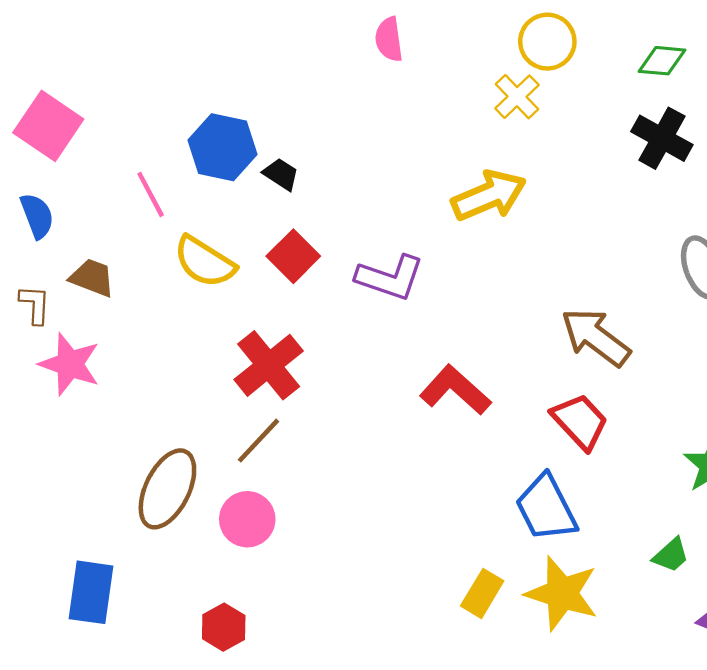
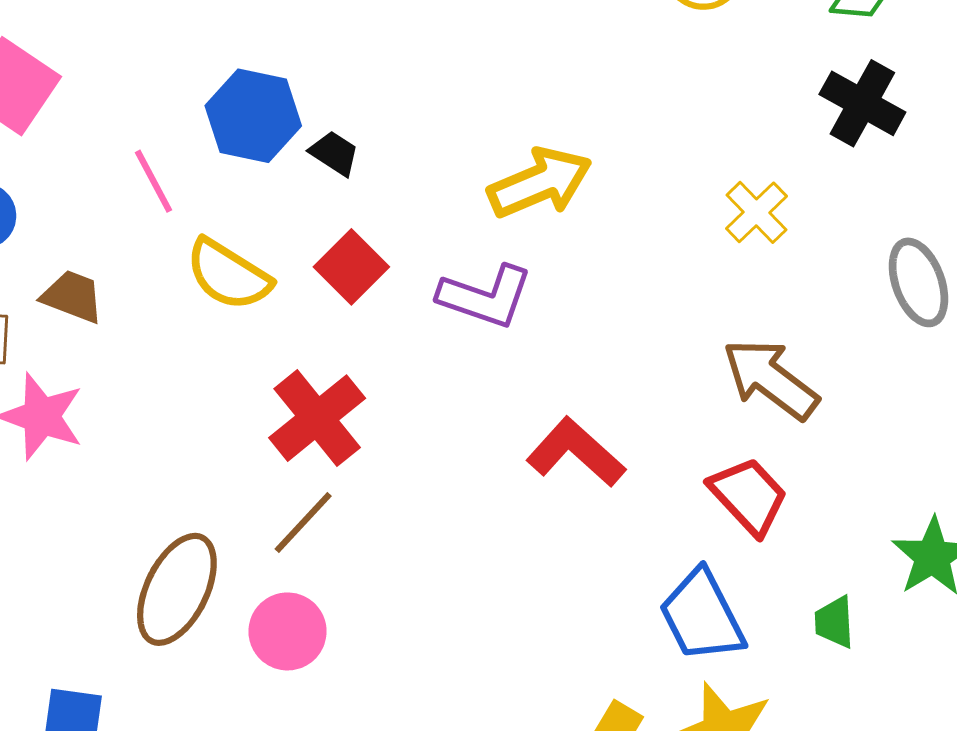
yellow cross: (517, 97) -> (756, 212), moved
yellow arrow: (489, 196) -> (540, 183), moved
green trapezoid: (671, 555) -> (834, 622), moved, turned 129

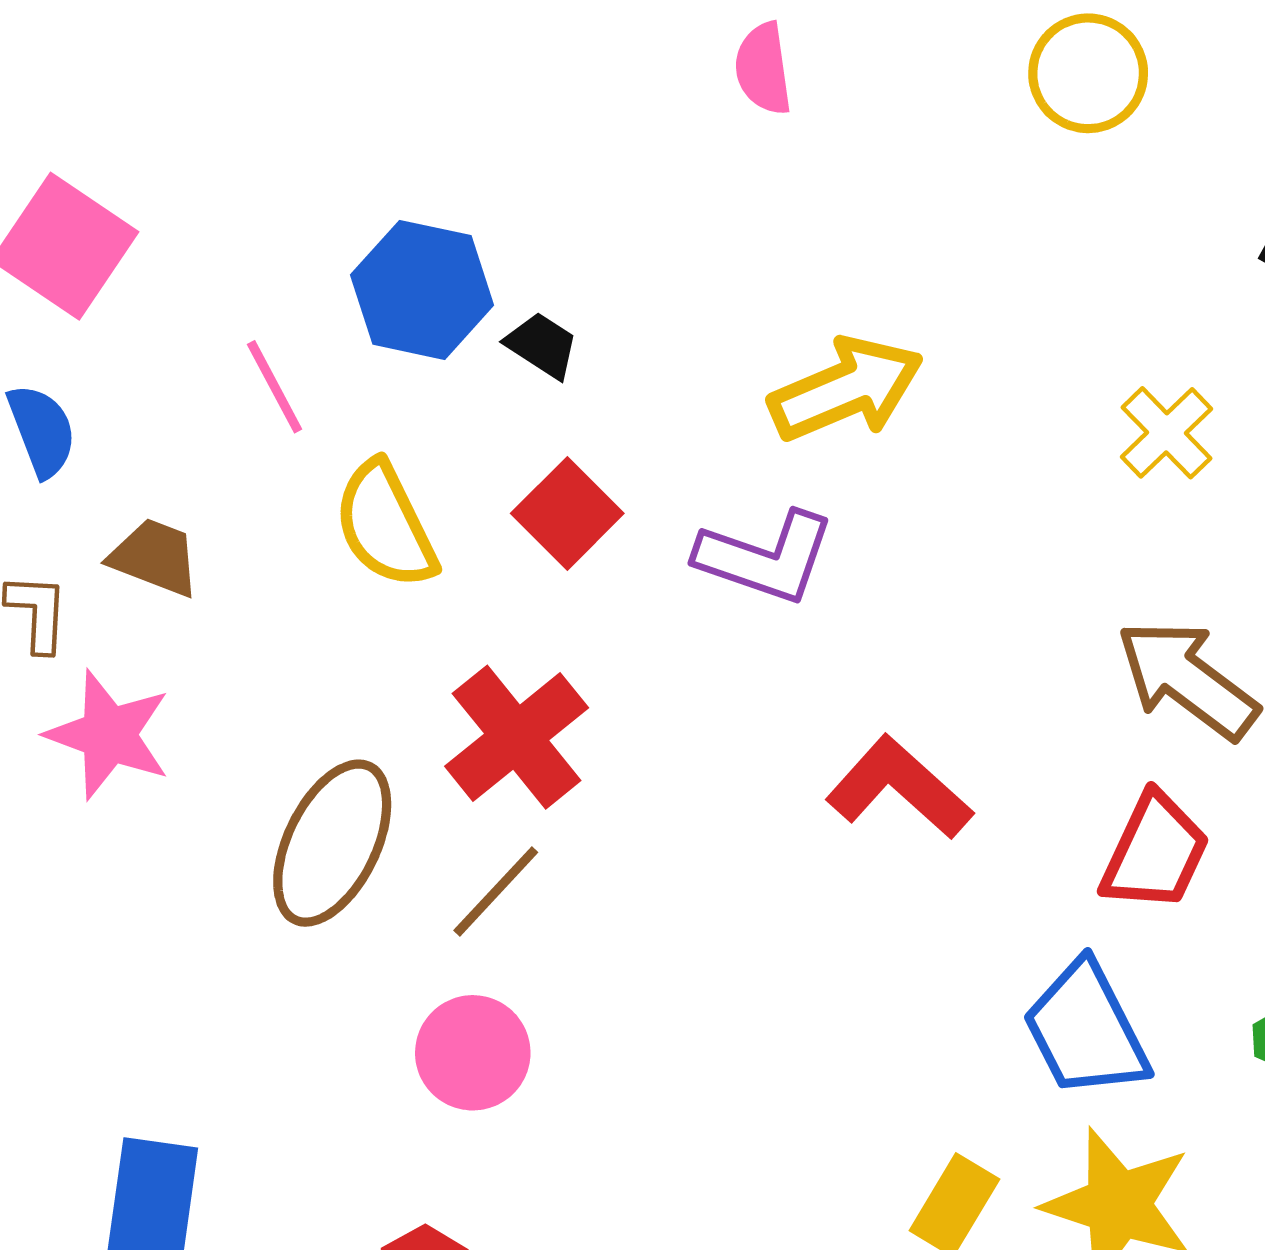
yellow semicircle: (228, 275) -> (385, 525), turned 32
red trapezoid: (749, 496) -> (1155, 852), turned 68
brown ellipse: (177, 589) -> (332, 843), moved

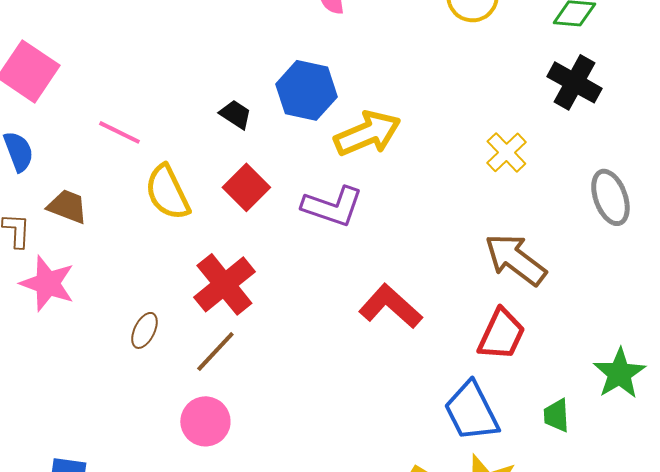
blue hexagon: (422, 290) -> (306, 90), moved
pink line: (275, 387) -> (119, 132), turned -36
brown ellipse: (332, 843) -> (144, 330), size x0.5

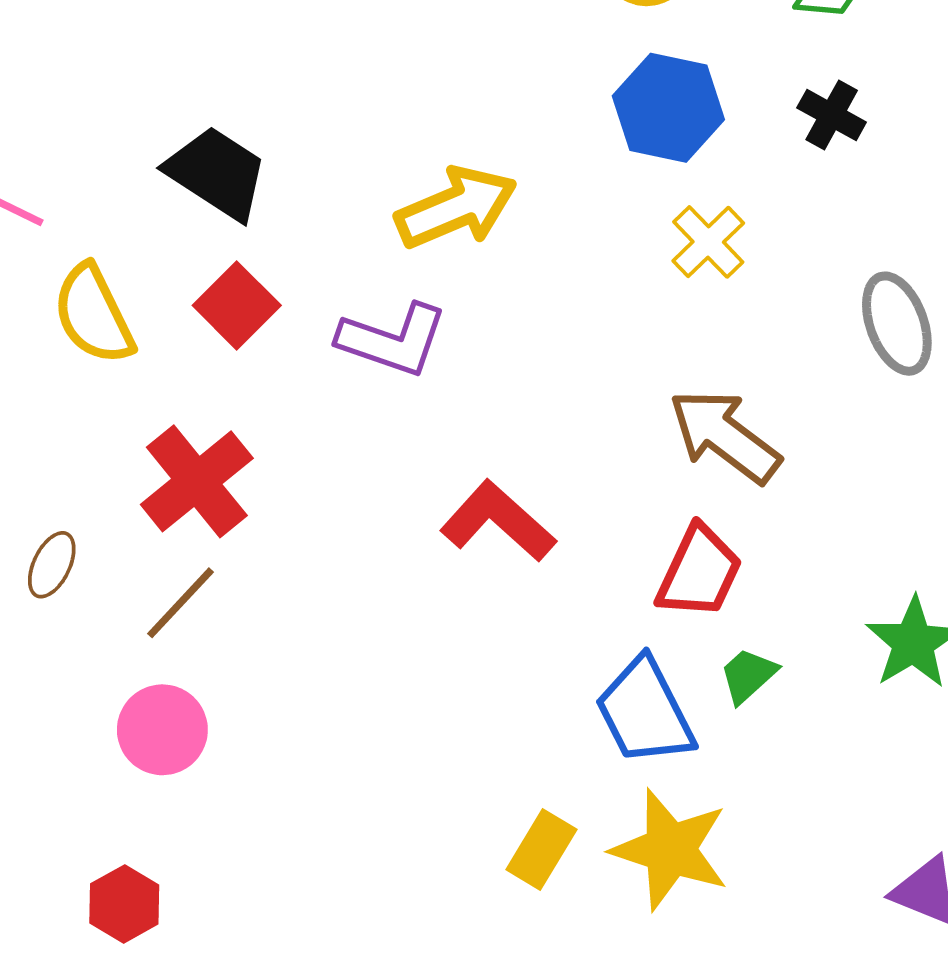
black cross: (574, 82) -> (832, 115), size x0.7
blue hexagon: (306, 90) -> (668, 108), moved
black trapezoid: (235, 114) -> (217, 173), size x1.8
green trapezoid: (556, 415) -> (748, 675), moved, turned 51

